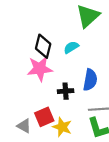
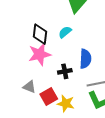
gray triangle: (24, 126) -> (29, 87), moved

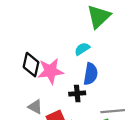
black diamond: (40, 34) -> (31, 65), moved
blue semicircle: (85, 59) -> (91, 74), moved

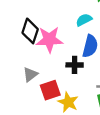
gray triangle: (35, 107) -> (30, 74), turned 49

